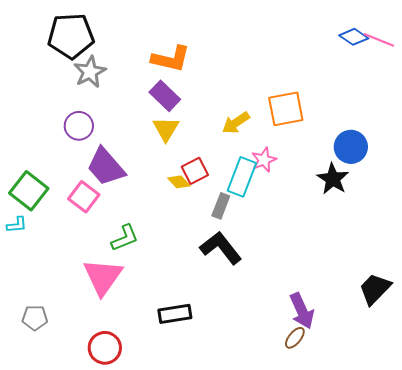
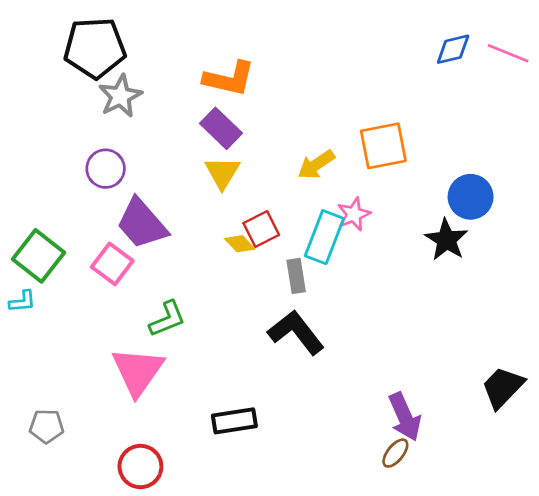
blue diamond: (354, 37) -> (453, 49), moved, turned -48
gray rectangle: (221, 206) -> (296, 276), turned -30

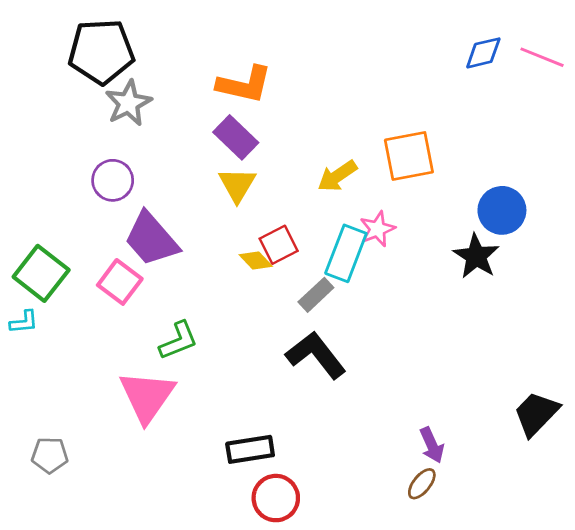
gray rectangle: (296, 276) -> (316, 295), turned 56
purple arrow: (405, 417) -> (432, 445), size x0.7
red circle: (140, 466) -> (276, 498), moved

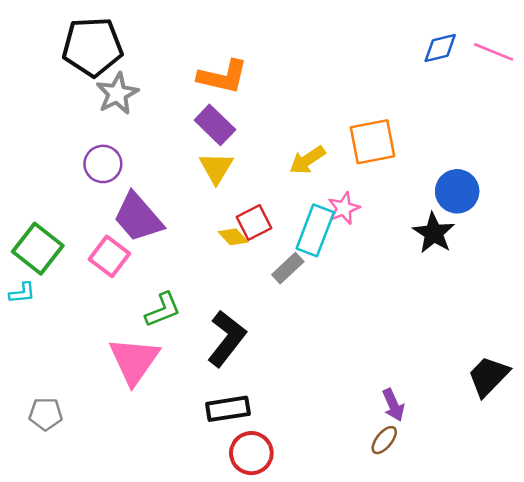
black L-shape: (316, 355) -> (227, 338), moved, turned 76

